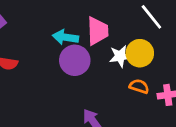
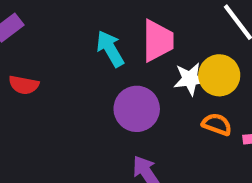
cyan arrow: (66, 37) -> (110, 49), turned 50
purple circle: (75, 60) -> (137, 109), moved

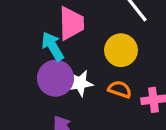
cyan arrow: (110, 49) -> (53, 46), moved
white star: (190, 79) -> (80, 83), moved

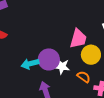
pink trapezoid: (71, 23) -> (78, 39), moved
cyan arrow: (53, 46) -> (30, 64), moved, turned -90

